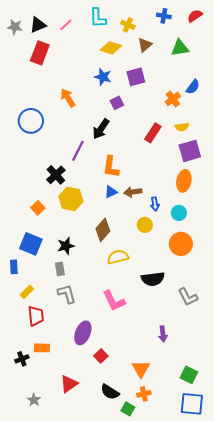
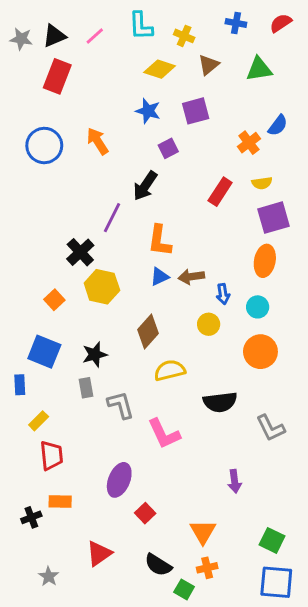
blue circle: (31, 121) -> (44, 146), moved
gray L-shape: (67, 294) -> (121, 405), moved

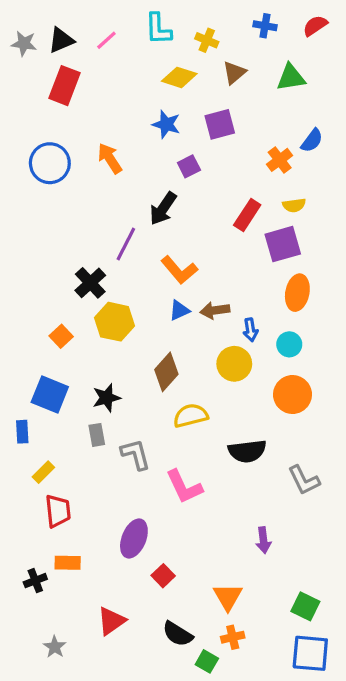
purple square: (273, 218) -> (283, 244), moved
orange L-shape: (160, 241) -> (179, 270), turned -48
yellow circle: (209, 324) -> (234, 364), size x1.4

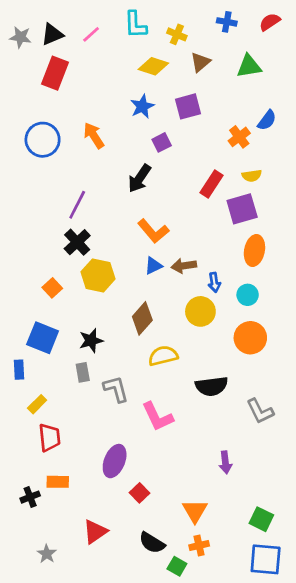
blue star: (166, 124) -> (142, 106), turned 30
purple line: (126, 244) -> (77, 205), moved

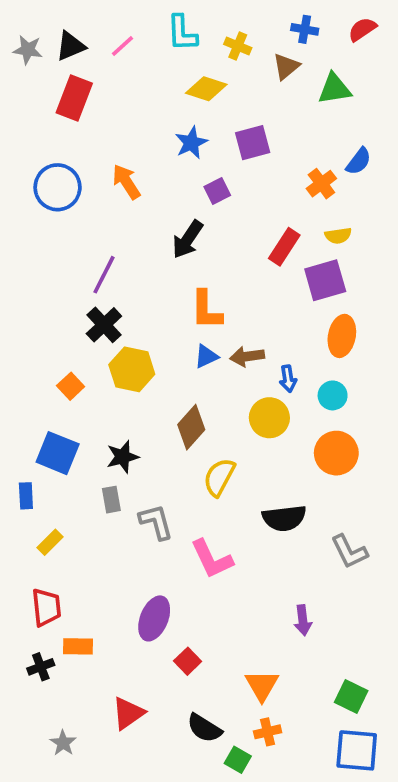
brown triangle: (200, 62) -> (286, 66), moved
orange L-shape: (153, 231) -> (206, 310), turned 40
yellow semicircle: (163, 356) -> (219, 477), turned -48
red trapezoid: (49, 437) -> (46, 607), moved

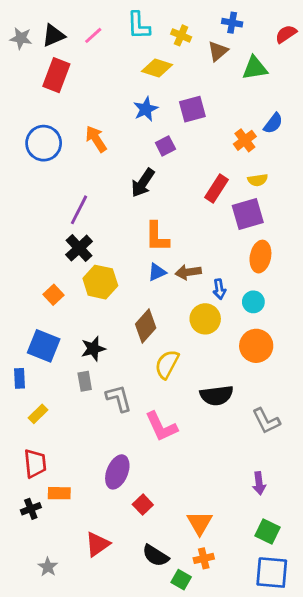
red semicircle: (362, 29) -> (286, 34), moved
purple arrow: (303, 620) -> (259, 483), moved

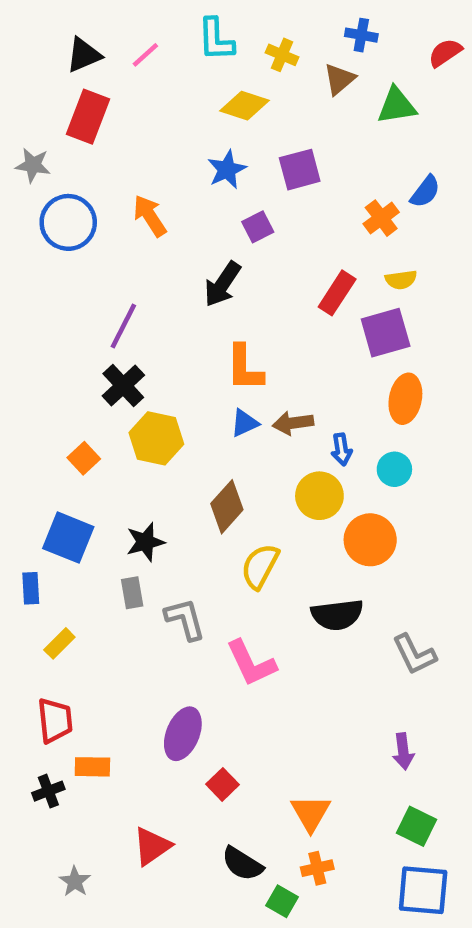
gray star: (21, 38) -> (33, 165), moved
orange circle: (256, 346) -> (370, 540), moved

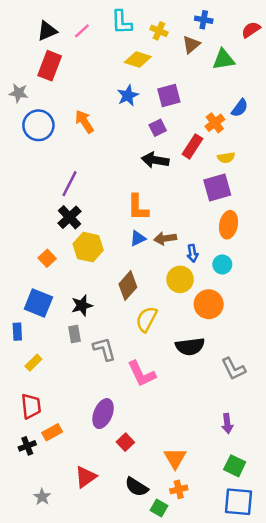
purple square: (258, 227) -> (158, 128), moved
black arrow: (222, 284) -> (155, 160), moved, turned 65
red rectangle: (337, 293) -> (192, 146), moved
orange rectangle: (92, 767) -> (52, 432), turned -30

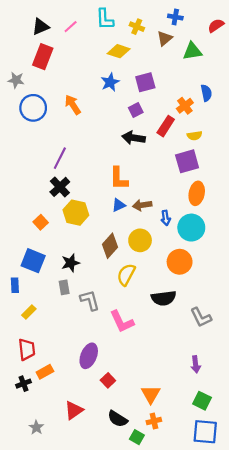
blue semicircle: (240, 108) -> (206, 93), turned -49
cyan circle: (222, 264) -> (191, 228), size x1.6
yellow circle: (180, 279) -> (140, 240), moved

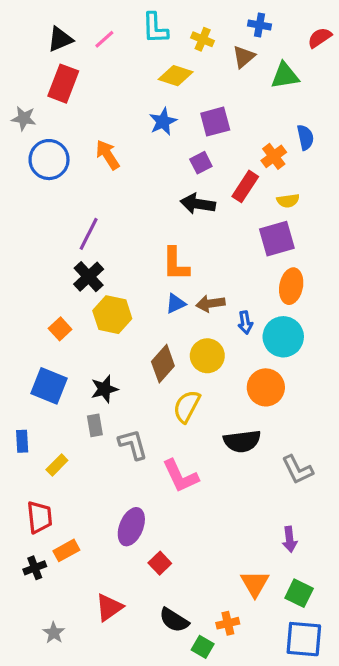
blue rectangle: (15, 285) -> (22, 441), moved
yellow rectangle: (29, 312) -> (57, 465), moved
orange triangle: (151, 394) -> (255, 584), moved

